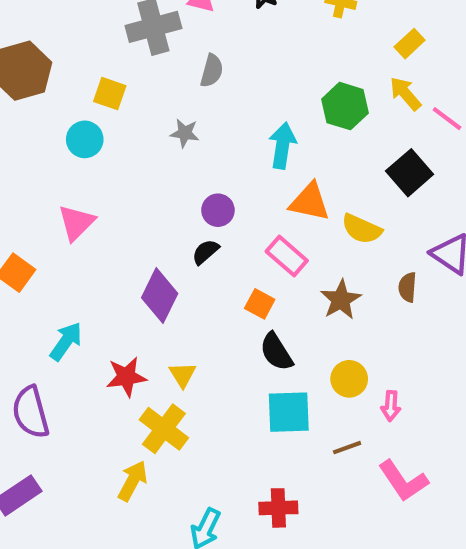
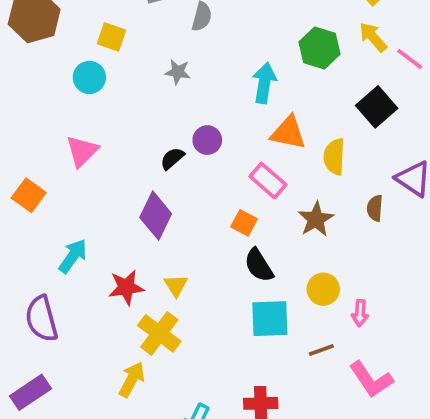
yellow semicircle: (362, 229) -> (334, 157), turned 69
black semicircle: (205, 252) -> (172, 158), moved

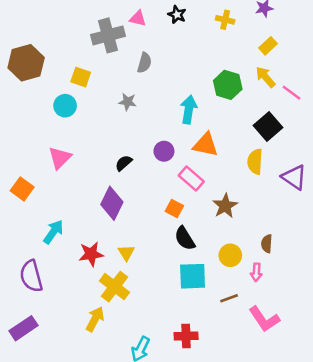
purple circle: (207, 140) -> (164, 151), moved
yellow semicircle: (334, 157) -> (255, 162), moved
brown semicircle: (375, 208) -> (267, 244), moved

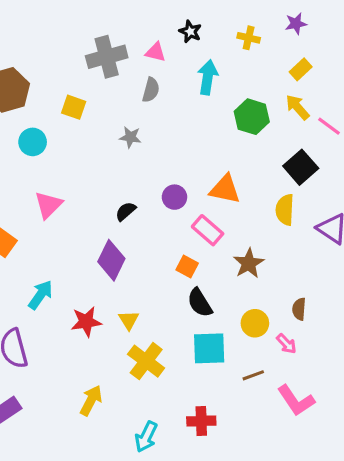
pink triangle: (138, 18) -> (156, 52), moved
cyan circle: (65, 106) -> (33, 142), moved
cyan arrow: (189, 110) -> (208, 77), moved
pink arrow: (256, 272) -> (286, 344), turned -48
yellow cross: (115, 287) -> (146, 361), moved

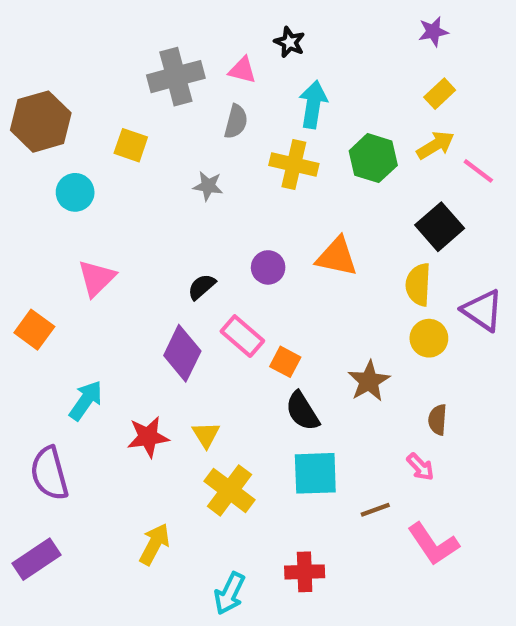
yellow cross: (249, 38) -> (294, 164), moved, size x1.5
yellow arrow: (297, 107) -> (435, 145), turned 100
pink rectangle: (208, 230) -> (242, 336), moved
brown star: (249, 263) -> (369, 381), moved
yellow circle: (255, 323) -> (429, 338), moved

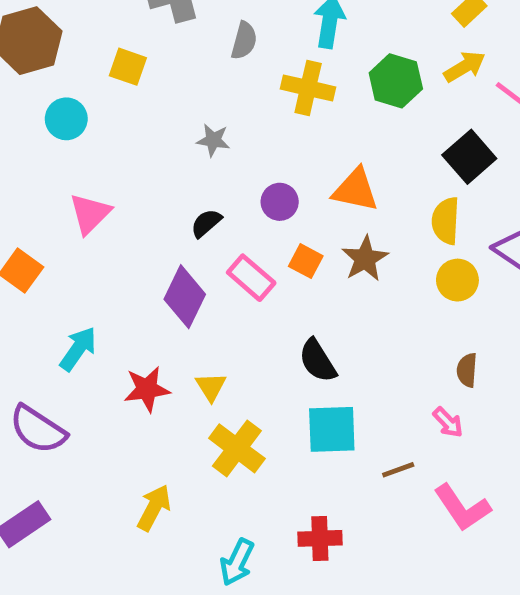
gray star: (208, 186) -> (213, 140), moved
orange square: (285, 362) -> (306, 261), moved
brown star: (369, 381) -> (365, 259), moved
purple semicircle: (49, 473) -> (38, 429), turned -42

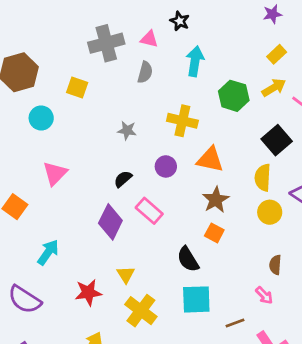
yellow cross: (308, 88) -> (182, 121), moved
orange square: (306, 261) -> (214, 233), moved
red star: (147, 389) -> (88, 293), moved

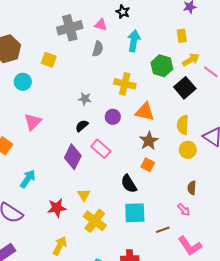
yellow rectangle: (277, 54) -> (182, 36), moved, turned -56
gray star: (127, 130) -> (85, 99), moved
black square: (277, 140) -> (185, 88), moved

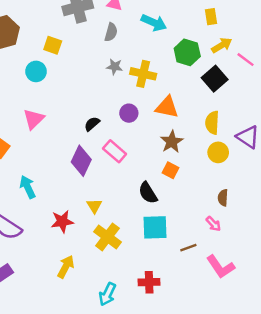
cyan arrow: (134, 41) -> (154, 23), turned 105
cyan circle: (23, 82) -> (36, 71), moved
gray star: (85, 99) -> (115, 67), moved
cyan arrow: (28, 179) -> (28, 187), turned -60

